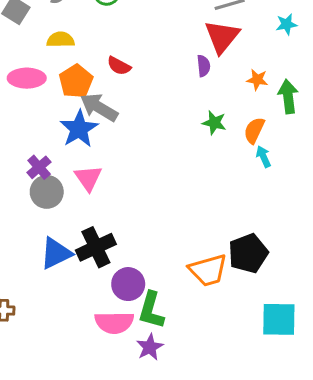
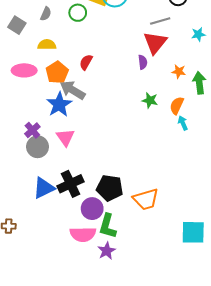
red semicircle: (119, 66) -> (86, 62), turned 91
black pentagon: (248, 253) -> (110, 188), moved, turned 30

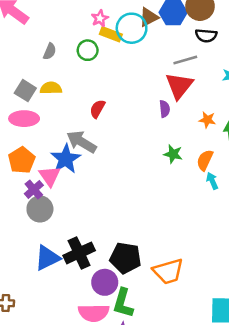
gray square: (17, 25) -> (25, 91), moved
orange pentagon: (57, 73) -> (22, 160), moved
pink triangle: (65, 137) -> (50, 176), moved

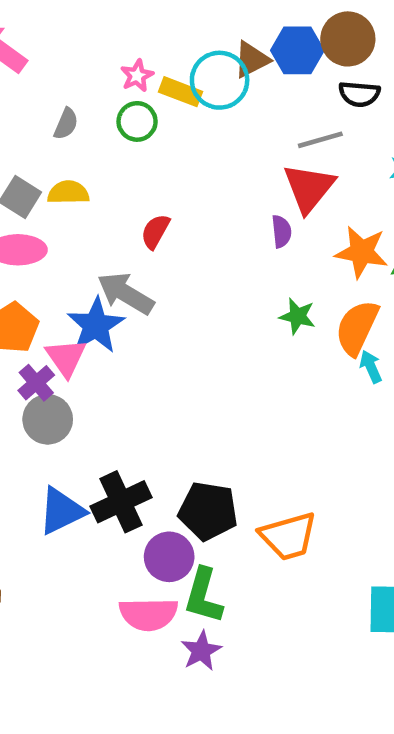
pink star: (100, 18) -> (137, 76), moved
orange star: (207, 120) -> (362, 252), size x1.6
orange semicircle: (205, 160) -> (357, 328), size x1.4

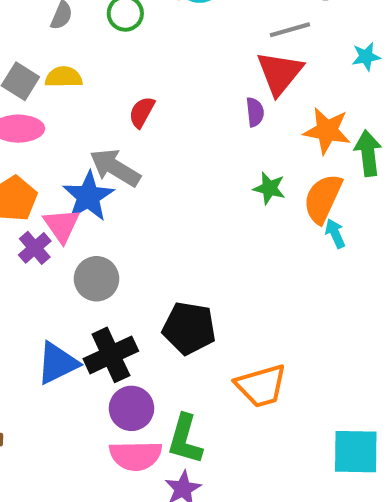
gray circle: (48, 419) -> (97, 279), moved
black pentagon: (208, 511) -> (189, 328), moved
purple circle: (169, 557) -> (131, 408), moved

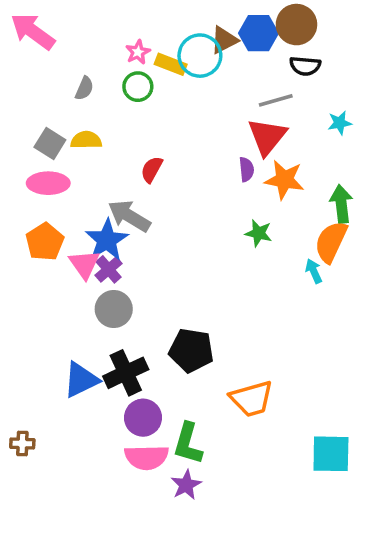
orange star: (327, 131) -> (284, 180), moved
orange semicircle: (323, 199) -> (331, 242), moved
purple cross: (35, 248) -> (109, 269), moved

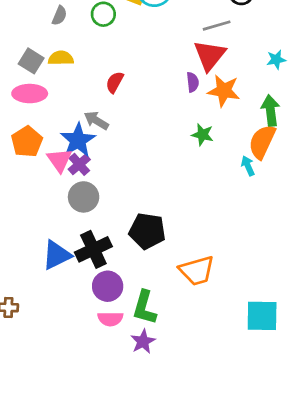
cyan star: (340, 123) -> (276, 60), moved
gray arrow: (129, 216) -> (96, 120), size x0.7
pink semicircle: (146, 457) -> (110, 319), size x0.7

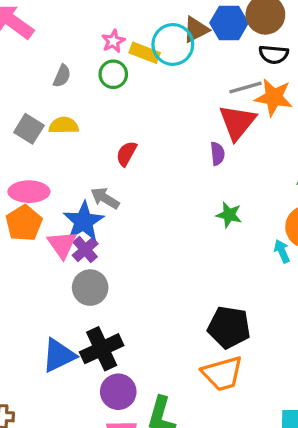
orange star: (224, 91) -> (274, 97), moved
pink ellipse: (30, 94) -> (29, 192), moved
black pentagon: (147, 231) -> (229, 327), moved

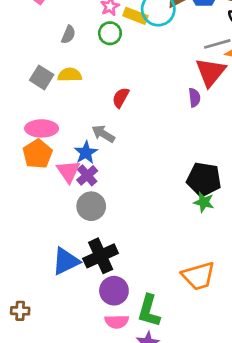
green star: (229, 215) -> (204, 202), moved
blue star: (84, 221) -> (86, 153), size x0.7
black pentagon: (229, 327) -> (204, 179), moved

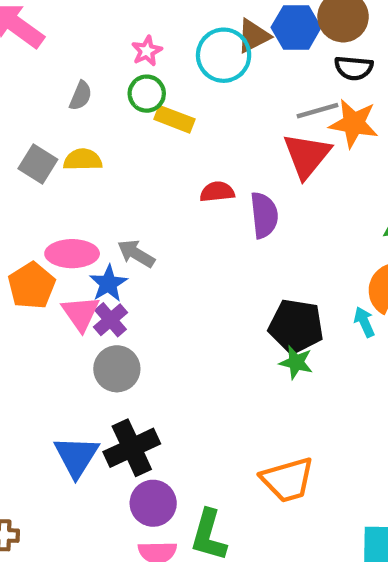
yellow rectangle: (135, 16) -> (174, 119), moved
red semicircle: (121, 98) -> (217, 192), moved, turned 55
purple semicircle: (194, 98) -> (264, 215), moved, size x1.5
pink ellipse: (42, 128) -> (72, 254), moved
blue triangle: (66, 261) -> (76, 456), turned -32

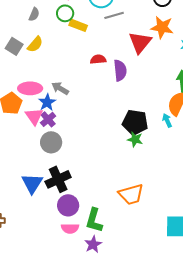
gray line: (317, 111) -> (114, 15), moved
yellow semicircle: (83, 160) -> (35, 44), turned 132

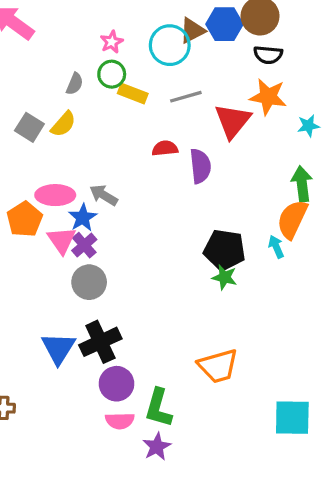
gray semicircle: (34, 14) -> (75, 84), moved
gray line: (114, 15) -> (186, 97), moved

